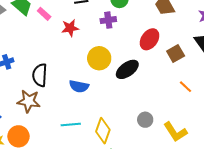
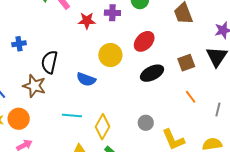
purple cross: (108, 20) -> (112, 13), moved
red ellipse: (149, 39) -> (144, 41), moved
black ellipse: (127, 69) -> (152, 73), moved

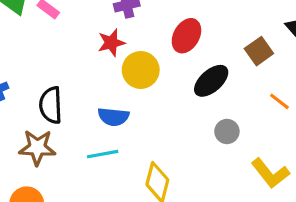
red star: (87, 21) -> (111, 43), moved
cyan line: (72, 115) -> (103, 154), moved
gray circle: (146, 123) -> (227, 131), moved

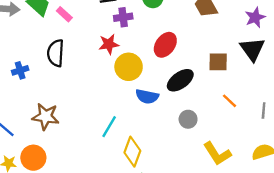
brown square: (259, 51) -> (218, 62), turned 30
black semicircle: (51, 105) -> (56, 53), moved
blue semicircle: (113, 117) -> (147, 96), moved
cyan line: (103, 154) -> (109, 127), moved, turned -55

